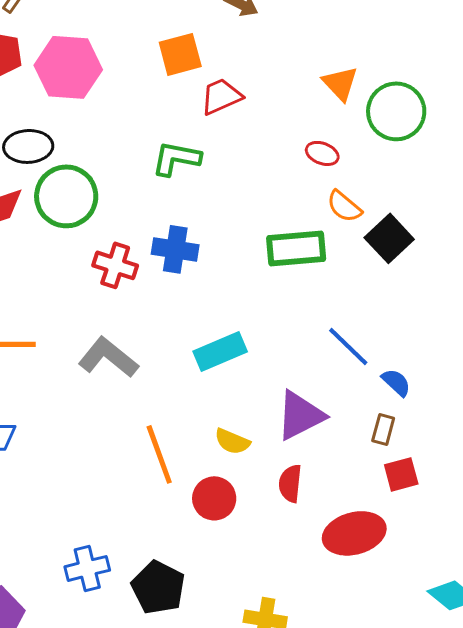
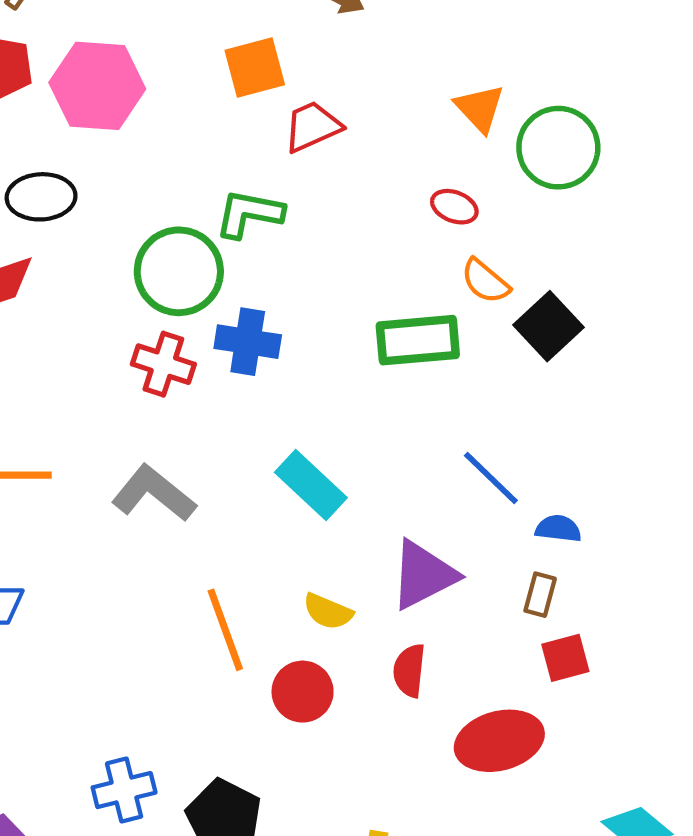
green circle: (66, 196) -> (179, 271), moved
cyan rectangle: (220, 351) -> (311, 485), turned 66
blue semicircle: (396, 382) -> (558, 529), turned -36

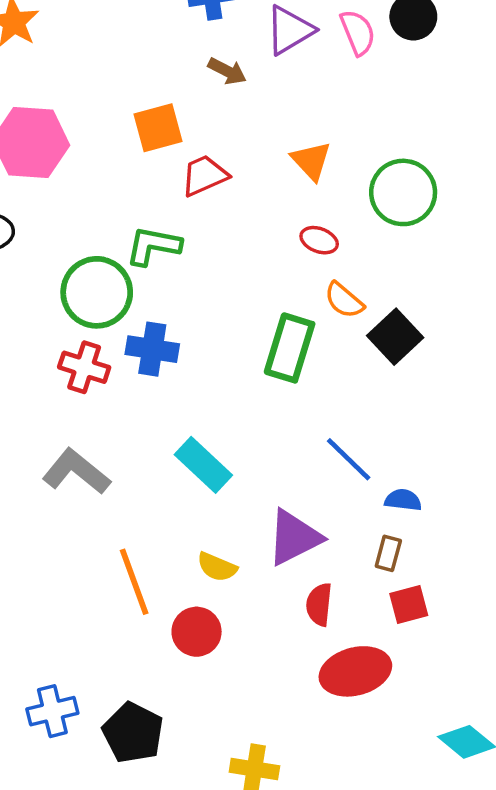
orange triangle: (480, 108) -> (311, 161), moved
green rectangle: (418, 340) -> (290, 348), turned -68
red semicircle: (409, 671) -> (319, 604), moved

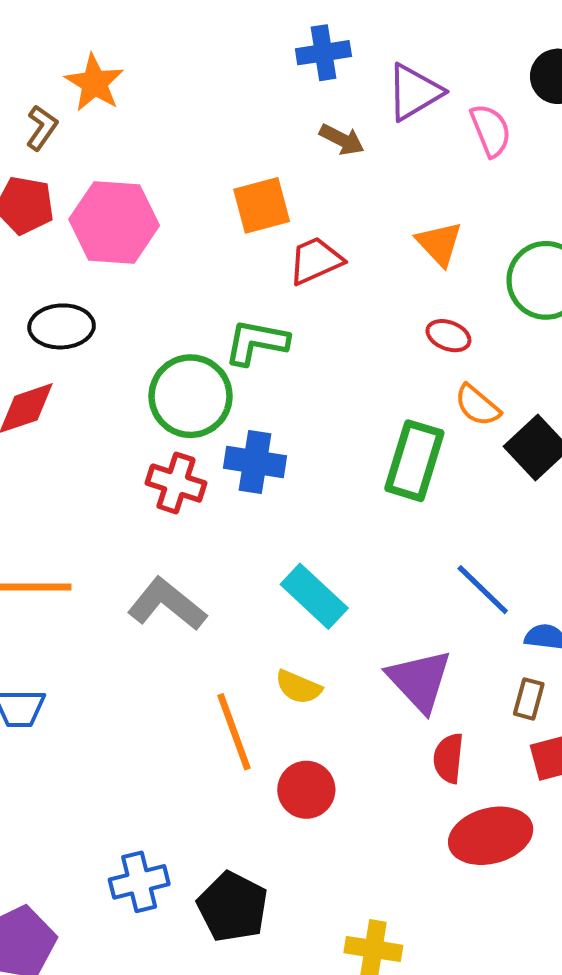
pink semicircle: (358, 32) -> (491, 130), moved
purple triangle: (294, 537) -> (420, 680), turned -46
yellow semicircle: (217, 567) -> (298, 687), moved

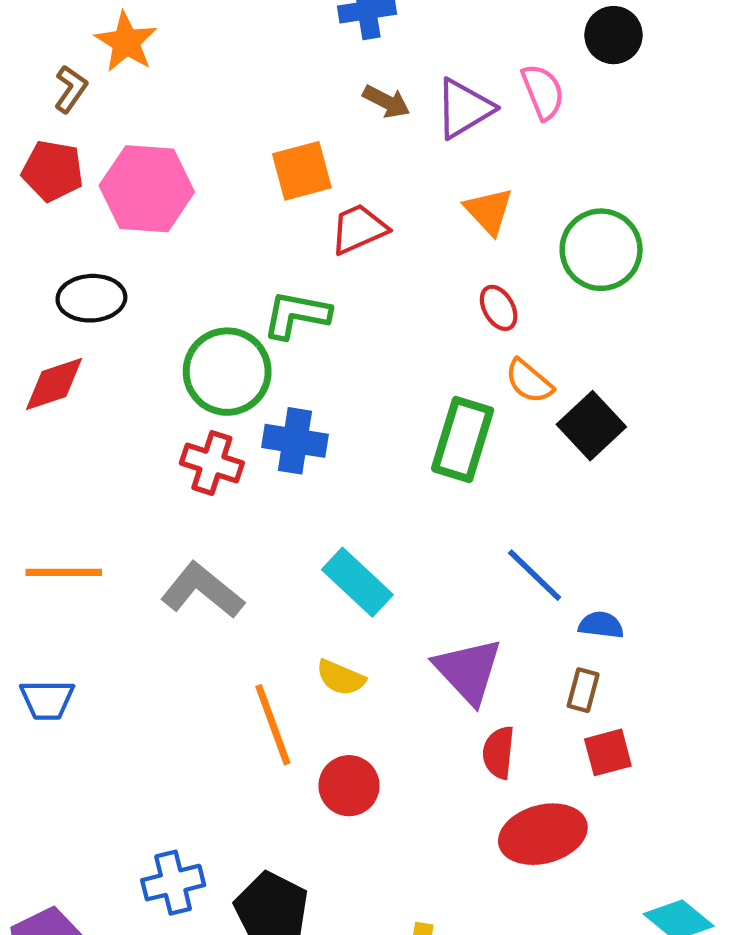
purple triangle: (414, 92) -> (464, 108), moved
red ellipse: (448, 336) -> (499, 308), turned 39

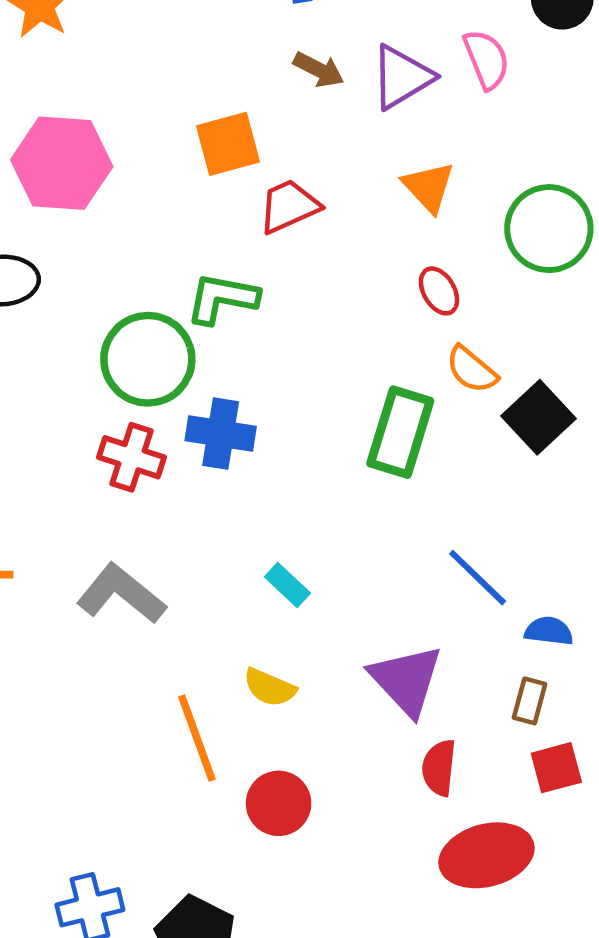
cyan rectangle: (357, 582) -> (287, 585), size x0.6

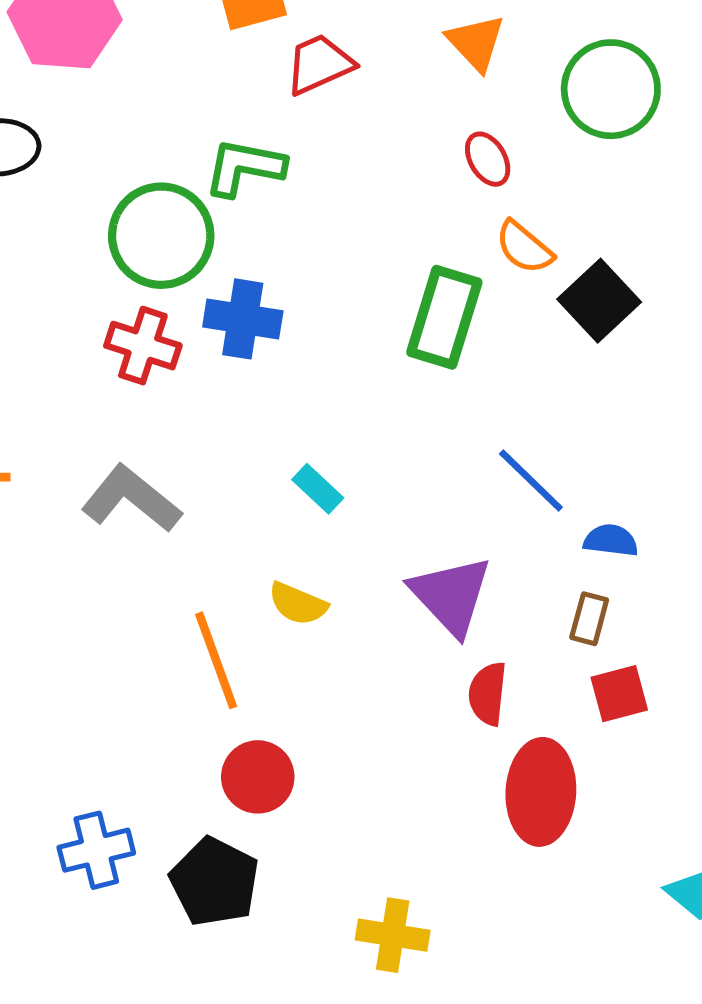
red circle: (279, 803) -> (258, 777), moved
red ellipse: (486, 855) -> (541, 792), turned -72

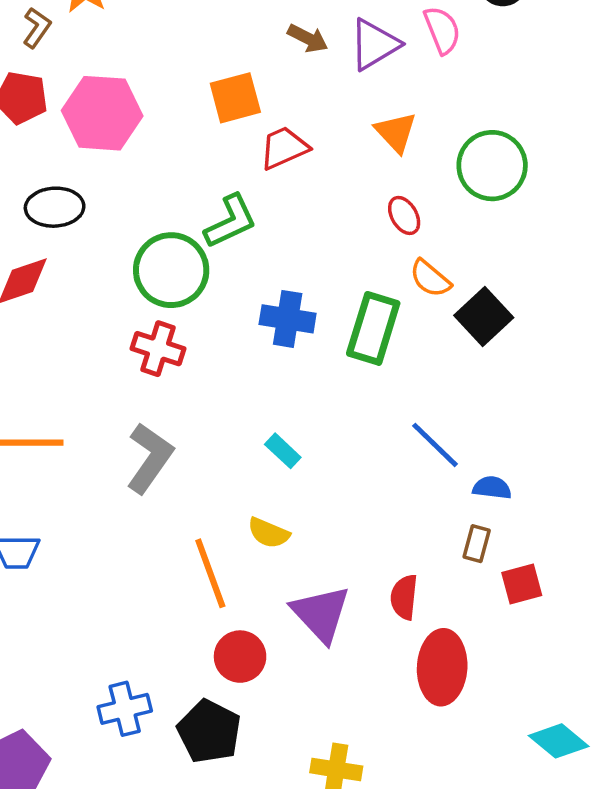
green L-shape: (244, 167) -> (231, 221), turned 144
blue cross: (243, 319) -> (288, 319), moved
gray L-shape: (131, 499) -> (150, 458), turned 86
purple triangle: (451, 595) -> (321, 614), moved
red square: (619, 694) -> (522, 584), moved

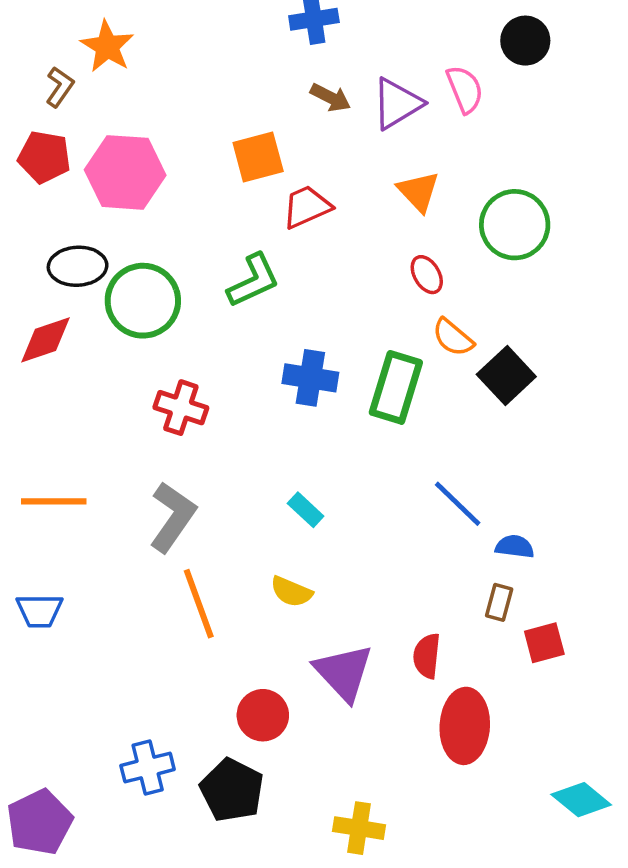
green circle: (171, 270) -> (143, 301), moved
orange line: (210, 573) -> (199, 604), moved

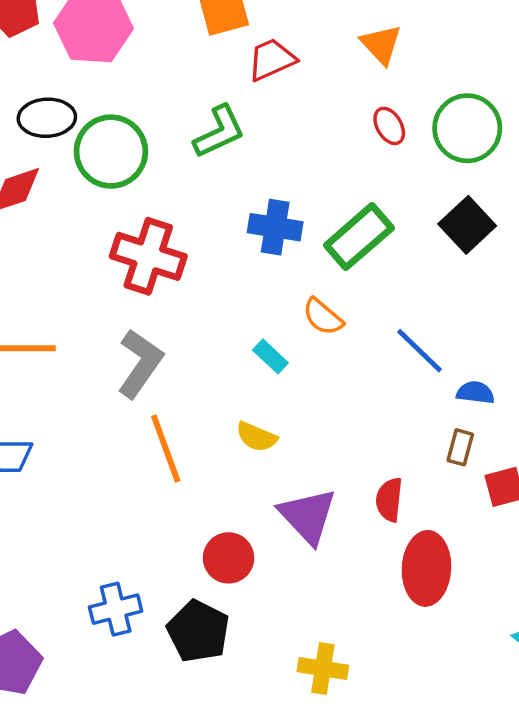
green circle: (515, 225) -> (467, 128), moved
orange semicircle: (453, 338) -> (323, 317), moved
green rectangle: (396, 387) -> (359, 237), turned 32
red cross: (181, 408) -> (148, 256), size x1.4

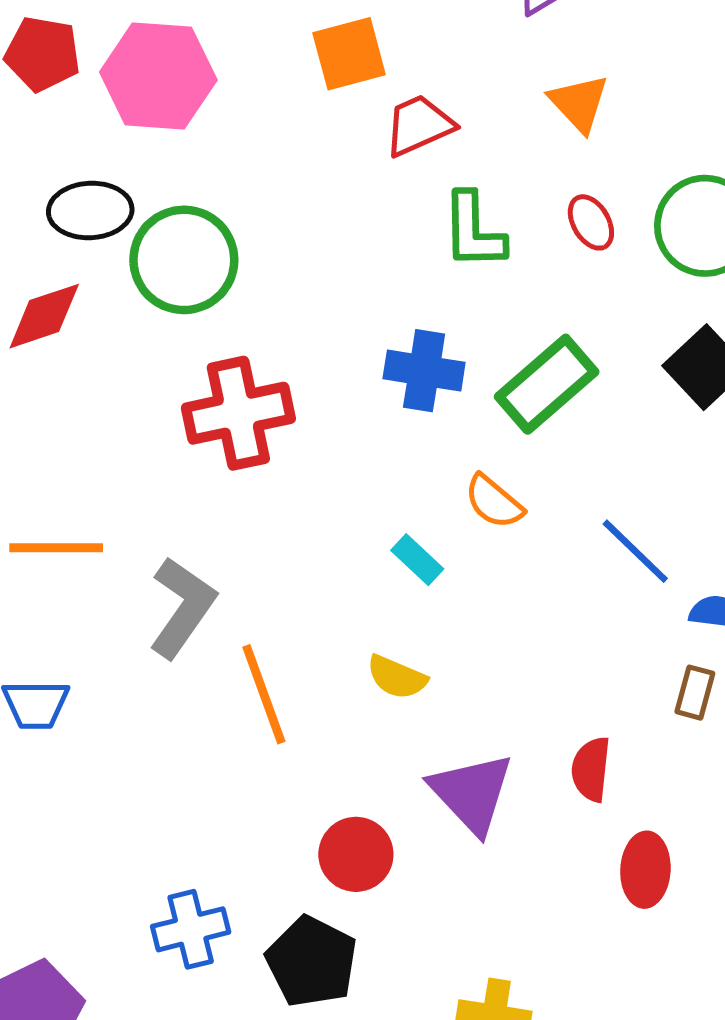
green L-shape: (219, 132) -> (473, 231), moved, turned 114
red cross: (148, 256) -> (238, 413), turned -30
gray L-shape: (140, 363) -> (182, 607), moved
red ellipse: (426, 568) -> (645, 870), size x0.7

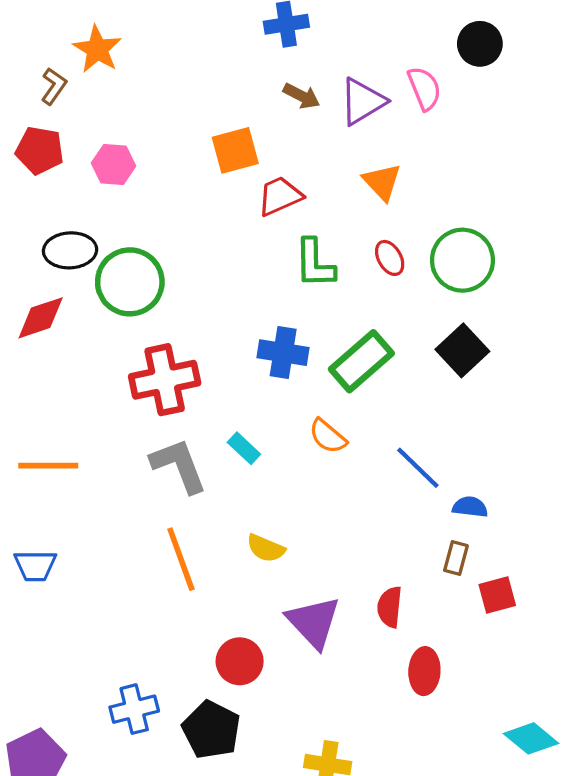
pink hexagon: (158, 76) -> (114, 164), size x0.6
cyan rectangle: (417, 560) -> (244, 448), moved
gray L-shape: (182, 607) -> (179, 466), moved, turned -56

